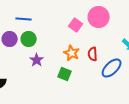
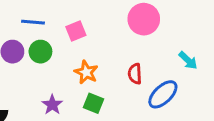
pink square: (76, 25) -> (76, 31), moved, turned 32
orange star: (72, 53) -> (86, 72), moved
purple star: (37, 60) -> (52, 105), moved

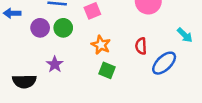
purple star: (52, 105) -> (55, 64), moved

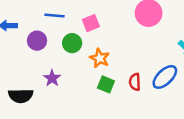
green circle: (63, 28) -> (72, 43), moved
red semicircle: (141, 46) -> (135, 82), moved

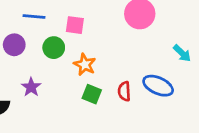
pink square: (91, 23) -> (75, 25), turned 30
blue ellipse: (165, 77) -> (158, 86), turned 68

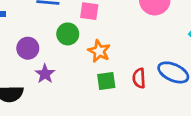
purple circle: (14, 45) -> (28, 48), moved
green square: (92, 94) -> (106, 81), turned -30

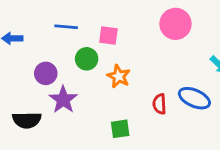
purple star: (45, 74) -> (63, 100), size x1.4
green square: (106, 81) -> (120, 129), moved

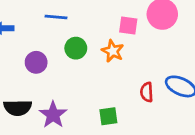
pink square: (108, 36) -> (128, 25), moved
orange star: (119, 76) -> (113, 51), moved
purple star: (63, 100) -> (53, 115), moved

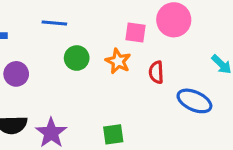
purple circle: (36, 62) -> (16, 74), moved
red semicircle: (147, 92) -> (156, 72), moved

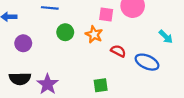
red semicircle: (156, 72) -> (118, 51), moved, turned 120
green square: (113, 134) -> (101, 85), moved

